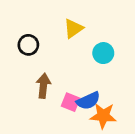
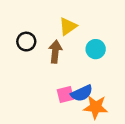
brown arrow: (43, 86) -> (55, 52), moved
pink square: (71, 102) -> (65, 94), turned -36

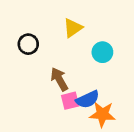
brown arrow: (55, 52) -> (59, 79), moved, turned -35

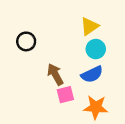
yellow triangle: (73, 28) -> (89, 26), moved
blue semicircle: (88, 99) -> (92, 74), moved

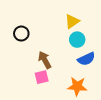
blue semicircle: (92, 74) -> (86, 59), moved
pink square: (65, 95) -> (42, 77), moved

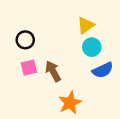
pink square: (42, 77) -> (29, 68), moved
orange star: (77, 86) -> (70, 103), moved, turned -30

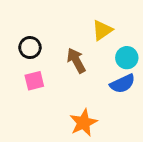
cyan circle: (92, 47) -> (127, 58), moved
brown arrow: (53, 71) -> (76, 61), moved

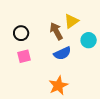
brown arrow: (76, 61) -> (56, 31), moved
blue semicircle: (122, 84) -> (62, 53), moved

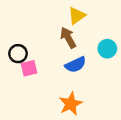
yellow triangle: (71, 21) -> (77, 16), moved
black circle: (21, 33) -> (18, 54), moved

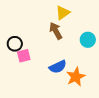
blue semicircle: (76, 65) -> (58, 67), moved
orange star: (71, 104) -> (76, 77), moved

